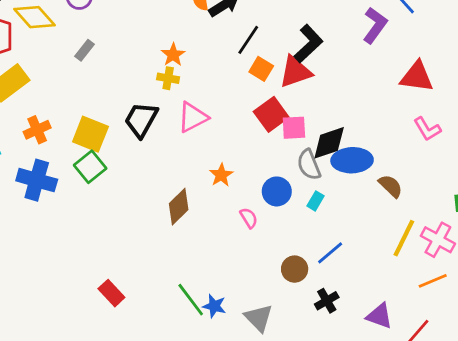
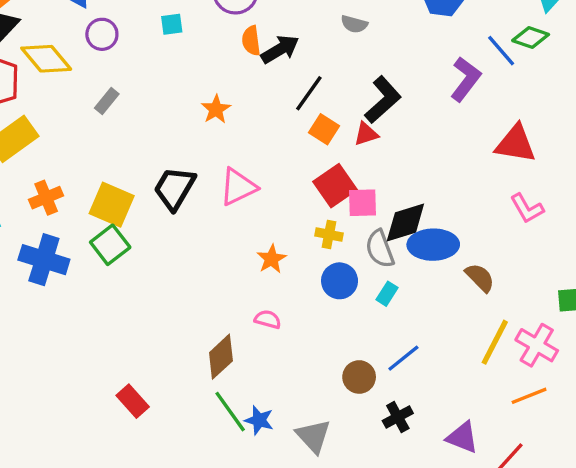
red triangle: (295, 72) -> (366, 134), size x0.6
yellow cross: (168, 78) -> (329, 234), moved
brown diamond: (179, 207) -> (221, 357), moved
pink semicircle: (249, 218) -> (268, 319), moved, turned -45

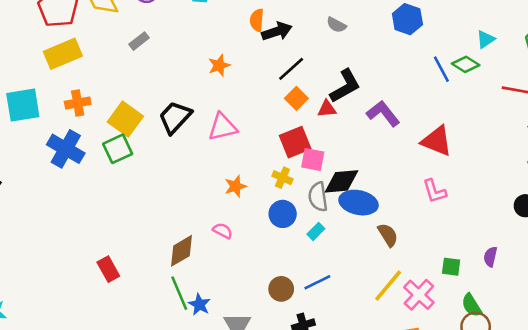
purple L-shape: (466, 79) -> (383, 113), moved, turned -88

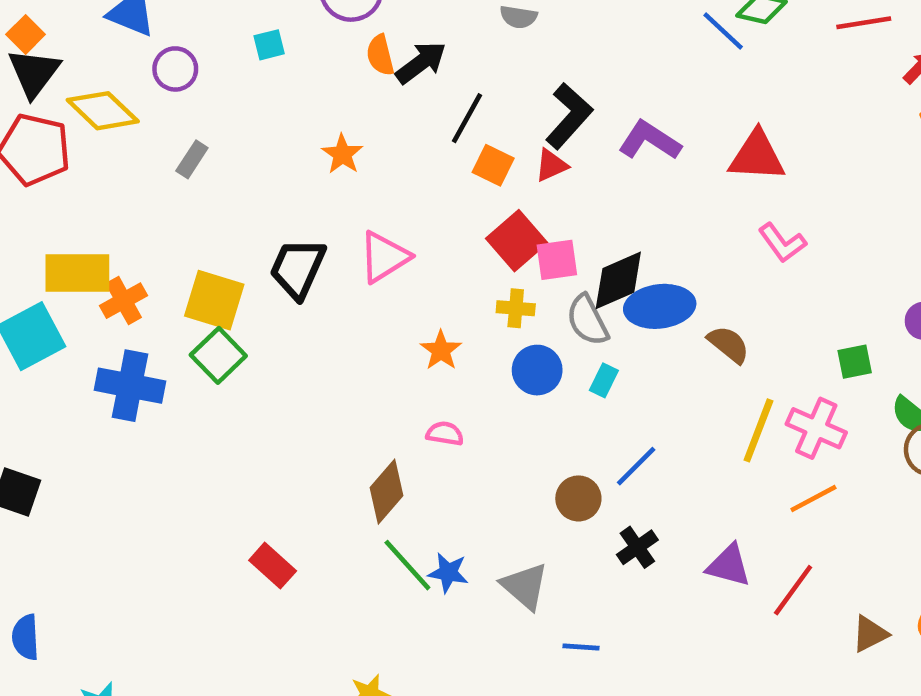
yellow rectangle: (63, 54) -> (77, 273), moved, turned 42

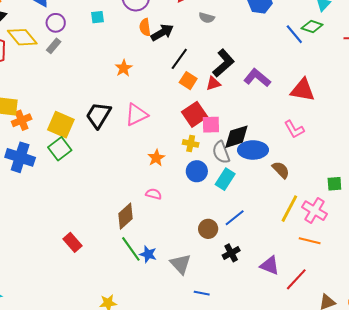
gray rectangle: (192, 159) -> (54, 46), moved
pink L-shape: (782, 243) -> (294, 129), moved
cyan rectangle: (604, 380) -> (225, 179), size x1.5
orange line: (813, 498) -> (310, 241), turned 35

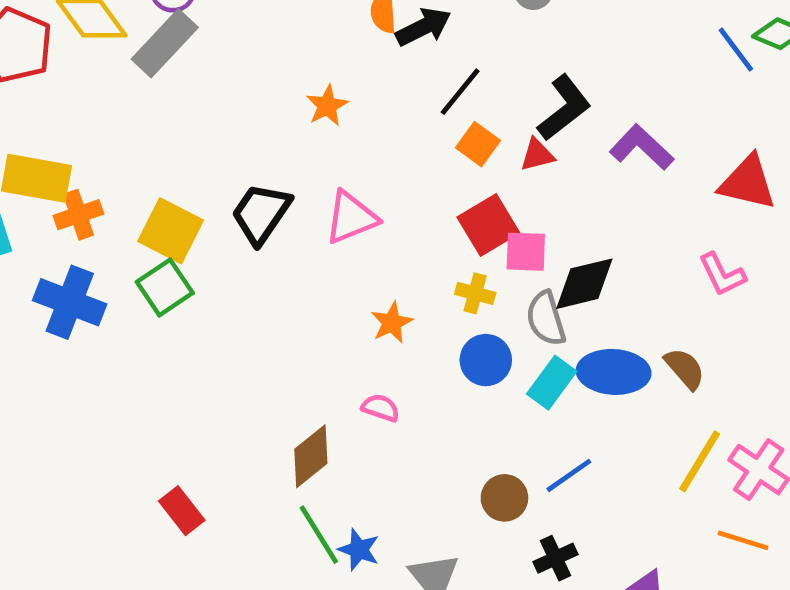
gray rectangle: (54, 46) -> (165, 43), size x1.8
blue ellipse: (253, 150) -> (614, 372), moved

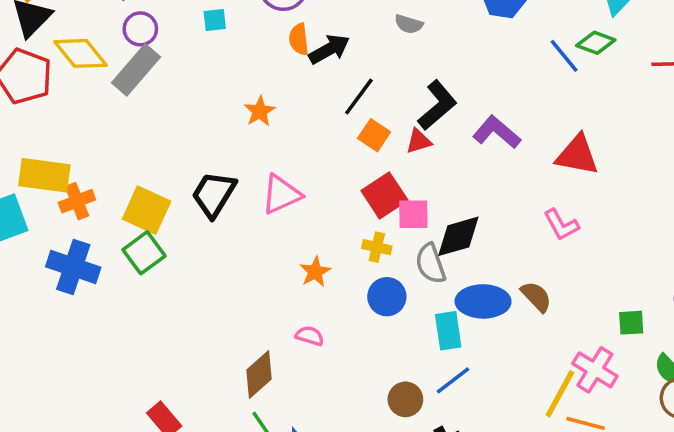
cyan rectangle: (552, 383) -> (448, 331), moved, turned -42
yellow line: (700, 461) -> (560, 394), moved

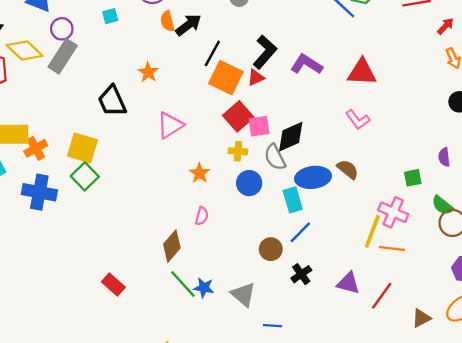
orange square: (374, 135) -> (226, 78), size x1.6
black trapezoid: (214, 194) -> (112, 101), moved, turned -48
pink semicircle: (310, 336) -> (202, 216), turned 96

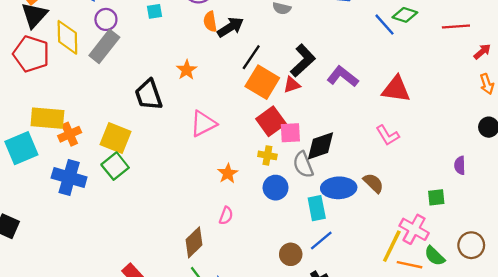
yellow diamond: (25, 51) -> (67, 37), turned 40
purple semicircle: (444, 157) -> (460, 165), moved
green semicircle: (442, 205) -> (435, 256), moved

